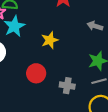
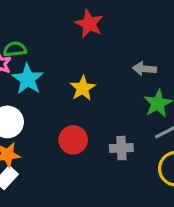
gray arrow: (95, 26) -> (144, 69), moved

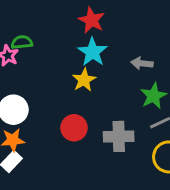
cyan star: (28, 79) -> (92, 52), moved
gray cross: (121, 148) -> (119, 136), size x1.4

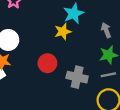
gray arrow: (142, 63) -> (106, 30), turned 48

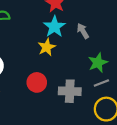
gray arrow: (106, 30) -> (83, 31), moved

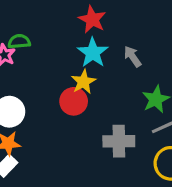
red circle: (37, 82) -> (74, 101), moved

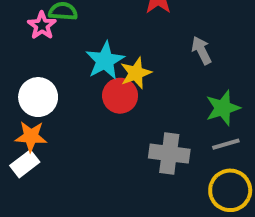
cyan star: (93, 53) -> (105, 61), moved

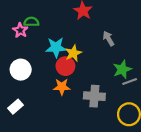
cyan star: (105, 61) -> (56, 47), turned 30
orange star: (31, 136) -> (62, 87), moved
gray line: (226, 144) -> (130, 82), moved

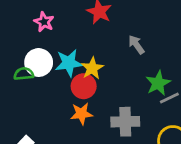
green semicircle: (31, 22) -> (24, 74), moved
pink star: (20, 30) -> (44, 22), moved
white circle: (21, 70) -> (39, 63), moved

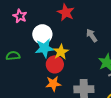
pink star: (44, 22) -> (20, 16), moved
white circle: (39, 63) -> (42, 34), moved

